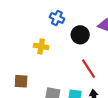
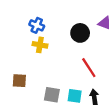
blue cross: (57, 18) -> (37, 25), moved

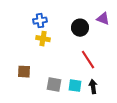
blue cross: (37, 25) -> (40, 21), turned -32

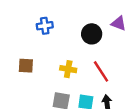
yellow cross: (43, 39) -> (68, 69), moved
brown square: (24, 72) -> (26, 66), moved

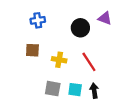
brown square: (26, 66) -> (32, 50), moved

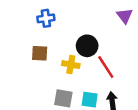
purple triangle: (105, 18) -> (125, 16), turned 32
black circle: (80, 28) -> (87, 46), moved

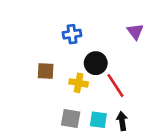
blue cross: (46, 18) -> (72, 34), moved

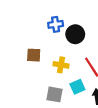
black circle: (96, 63) -> (75, 34), moved
cyan square: (98, 120) -> (77, 87), moved, turned -32

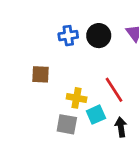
black circle: (75, 34) -> (99, 36), moved
yellow cross: (61, 65) -> (77, 98), moved

